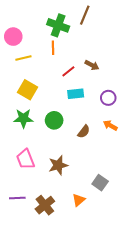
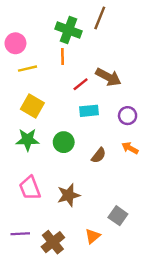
brown arrow: (92, 65) -> (108, 77), size x1.5

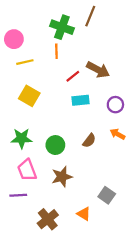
green star: (28, 140) -> (22, 138), moved
green circle: (64, 142) -> (55, 145), moved
purple line: (20, 234) -> (18, 195), moved
orange triangle: (93, 236) -> (84, 214), turned -48

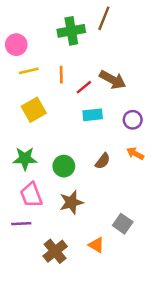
green cross: (62, 27) -> (71, 31), turned -30
orange line: (56, 51) -> (61, 75), moved
yellow square: (29, 96) -> (34, 110), turned 30

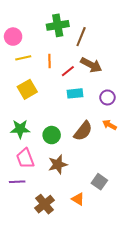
brown line: (104, 18) -> (81, 37), moved
brown semicircle: (103, 161) -> (83, 131), size x1.5

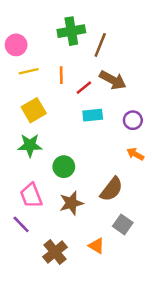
green star: (20, 129) -> (30, 145), moved
brown semicircle: (83, 131) -> (111, 189), moved
purple line: (17, 182) -> (21, 224), turned 49

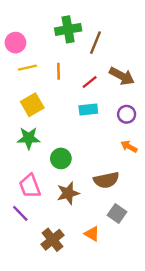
brown arrow: (113, 80) -> (122, 76), moved
red line: (84, 88) -> (90, 82), moved
brown semicircle: (111, 189) -> (106, 180), turned 40

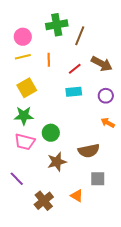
pink circle: (15, 43) -> (23, 37), moved
pink trapezoid: (30, 186) -> (25, 142), moved, turned -55
gray square: (117, 213) -> (98, 179), turned -35

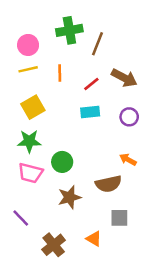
orange arrow: (108, 123) -> (128, 160), moved

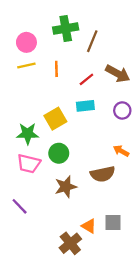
yellow square: (33, 107) -> (55, 119), moved
gray square: (119, 218) -> (113, 222), moved
brown cross: (54, 245) -> (70, 243), moved

